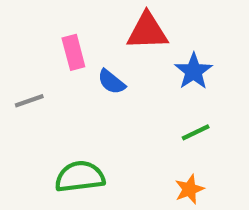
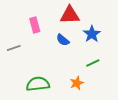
blue semicircle: (111, 82) -> (63, 40), moved
orange star: (189, 189) -> (77, 83), moved

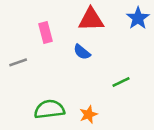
blue star: (92, 34) -> (138, 18), moved
orange star: (77, 83) -> (88, 114), moved

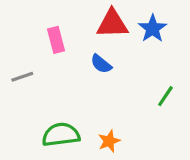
blue star: (138, 18) -> (153, 29), moved
green line: (121, 82) -> (165, 96), moved, turned -30

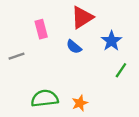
red triangle: (112, 24) -> (82, 17), turned -30
blue star: (153, 29) -> (111, 41), moved

